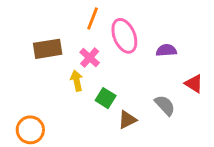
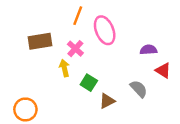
purple semicircle: (166, 50) -> (148, 50), moved

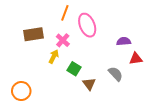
yellow arrow: (64, 68) -> (54, 57), turned 40
red triangle: (163, 70) -> (136, 59), turned -40
brown triangle: (107, 101) -> (89, 84), turned -40

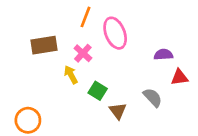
yellow arrow: (54, 57) -> (71, 75), turned -56

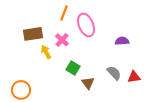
yellow arrow: (71, 75) -> (46, 52), moved
red triangle: (179, 77) -> (134, 77), moved

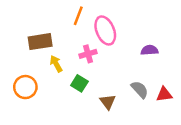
pink cross: (62, 40) -> (88, 54), moved, turned 32
green square: (73, 68) -> (79, 83), moved
orange circle: (21, 90) -> (25, 87), moved

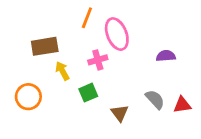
green square: (79, 83) -> (88, 93), turned 35

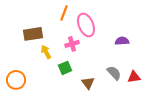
orange circle: (28, 97) -> (16, 80), moved

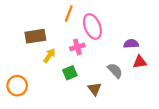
yellow arrow: (46, 52) -> (49, 56), turned 64
gray semicircle: (114, 73) -> (115, 71), moved
red triangle: (134, 77) -> (140, 62), moved

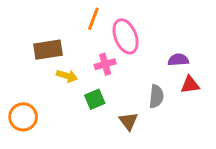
yellow arrow: (49, 56) -> (67, 76), turned 72
gray semicircle: (115, 71) -> (156, 96), turned 49

